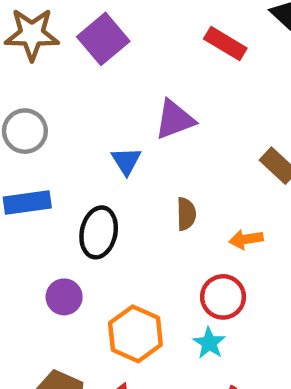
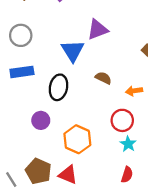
blue triangle: (126, 161) -> (73, 51), size x1.5
brown semicircle: (186, 214) -> (103, 78), turned -63
cyan star: (209, 343) -> (128, 144), moved

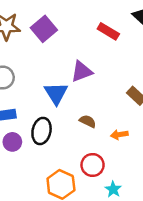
purple circle: (41, 120) -> (12, 142), moved
red circle: (122, 120) -> (93, 165), moved

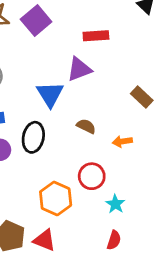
red rectangle: (108, 31) -> (96, 36), moved, turned -35

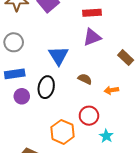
purple triangle: (79, 69) -> (92, 37), moved

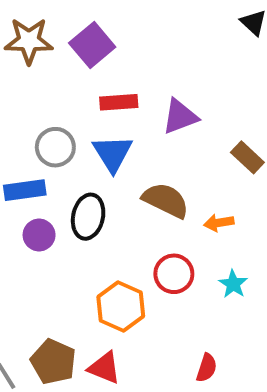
red rectangle: (92, 13) -> (119, 102), moved
gray circle: (14, 42) -> (55, 147), moved
brown semicircle: (85, 79) -> (166, 200), size x1.6
cyan star: (106, 136) -> (233, 284), moved

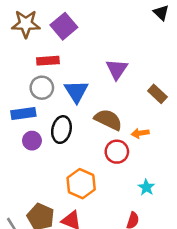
red rectangle: (119, 102) -> (48, 61), moved
purple triangle: (180, 117) -> (117, 69), turned -35
red circle: (174, 274) -> (117, 152), moved
cyan star: (233, 284) -> (146, 187), moved

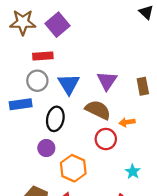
purple triangle: (117, 69) -> (107, 81), moved
brown rectangle: (157, 94) -> (143, 86), turned 36
purple circle: (32, 141) -> (46, 148), moved

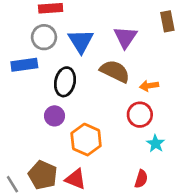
brown rectangle: (143, 86) -> (167, 21), moved
red circle: (106, 139) -> (140, 115), moved

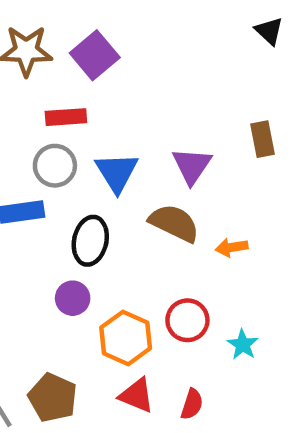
red circle: (140, 115) -> (187, 320), moved
red triangle: (76, 179) -> (137, 395), moved
red semicircle: (141, 179) -> (192, 404), moved

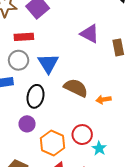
purple triangle: (192, 166) -> (90, 34), moved, turned -36
cyan star: (243, 345) -> (99, 148), moved

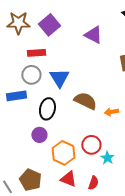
purple triangle: (90, 34) -> (93, 35), moved

